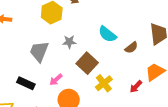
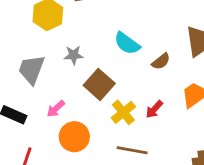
red arrow: (136, 87) -> (154, 109), moved

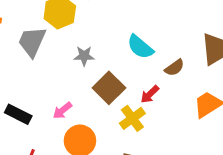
gray trapezoid: (31, 70) -> (32, 42), moved
red arrow: (154, 109) -> (150, 94), moved

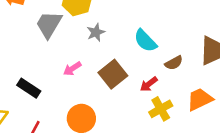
gray star: (84, 56) -> (96, 32), moved, turned -30
pink arrow: (62, 111) -> (72, 69), moved
yellow cross: (132, 118) -> (161, 109), moved

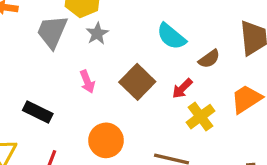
gray star: (96, 32) -> (97, 34), moved
pink arrow: (72, 69) -> (87, 82), turned -72

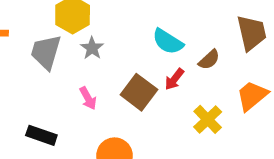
red arrow: (182, 88) -> (174, 79), moved

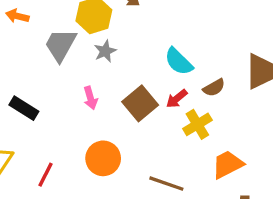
orange trapezoid: (252, 96) -> (228, 164), moved
yellow cross: (208, 119) -> (197, 124), moved
black rectangle: (41, 135) -> (24, 108), moved

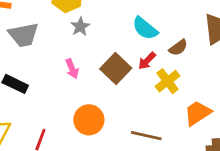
gray trapezoid: (60, 45) -> (24, 35), moved, turned -124

